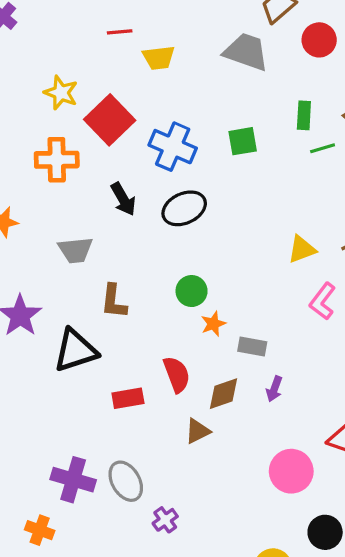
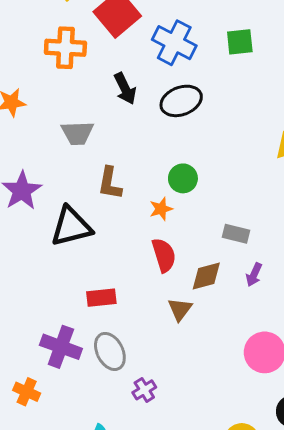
orange star: (213, 324) -> (161, 209), moved
red rectangle: (128, 398) -> (101, 298), moved
brown triangle: (198, 431) -> (180, 309), turned -30

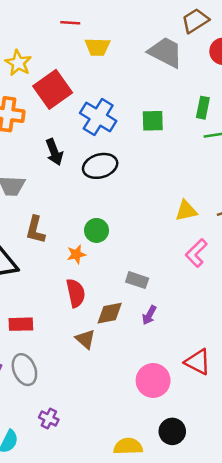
brown triangle: (180, 309) -> (85, 339), turned -30
purple cross: (144, 390) -> (49, 419), moved, turned -36

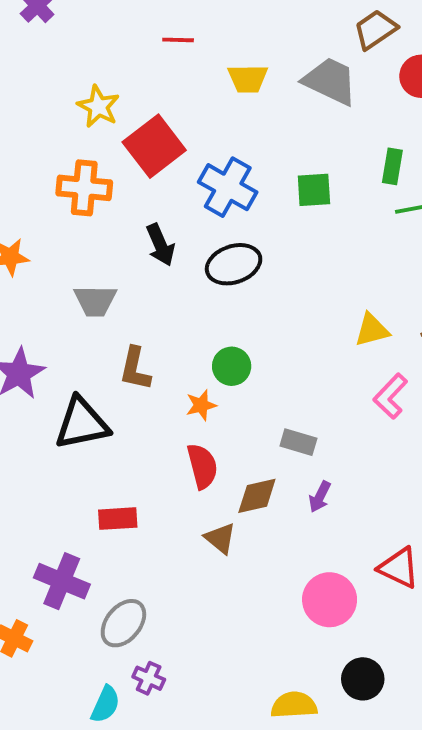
yellow trapezoid: (97, 47) -> (248, 79), moved
gray ellipse: (24, 370) -> (123, 623), moved, turned 64
purple cross: (49, 419) -> (149, 678), moved

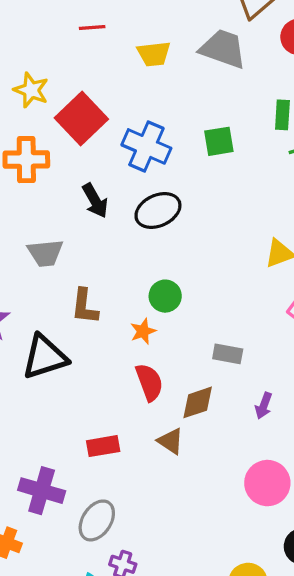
purple arrow: (320, 497) -> (264, 406), moved
red rectangle: (118, 519) -> (103, 446), moved

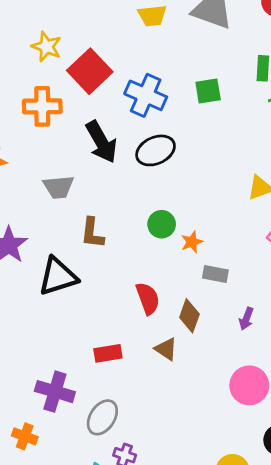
black arrow: (95, 201) -> (101, 142), size x1.4
orange star: (143, 331) -> (192, 242), moved
brown diamond: (198, 402) -> (189, 316), turned -52

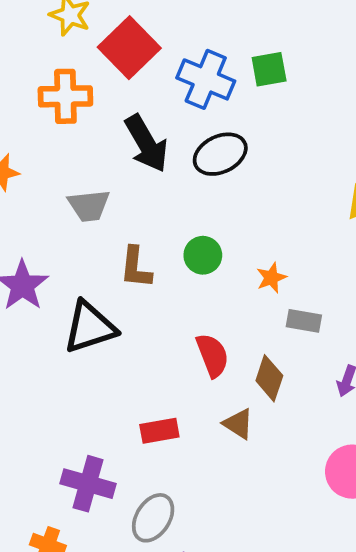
green square: (208, 91) -> (269, 69), moved
green circle: (162, 224) -> (203, 255), moved

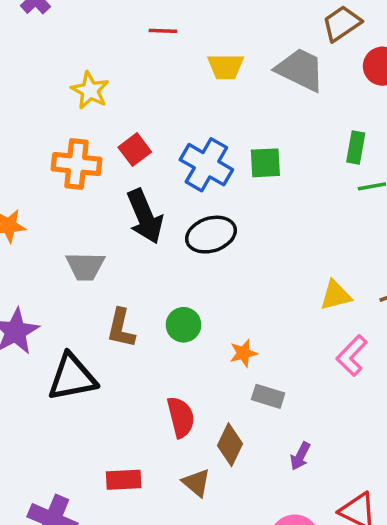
red square: (129, 48) -> (135, 150), moved, size x0.6

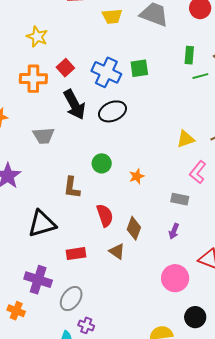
brown L-shape: (121, 328) -> (72, 188), moved
black triangle: (72, 377) -> (42, 224), moved
gray rectangle: (268, 396) -> (180, 199), moved

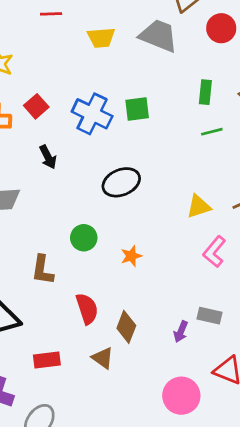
green line: (200, 76) -> (212, 132), moved
black arrow: (74, 105) -> (48, 157), size x0.6
black ellipse: (112, 111) -> (121, 182), moved
gray rectangle: (180, 199) -> (210, 316), moved

